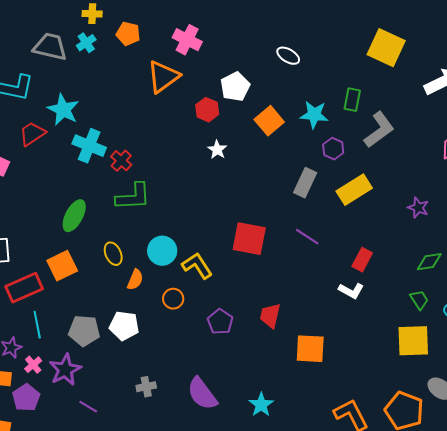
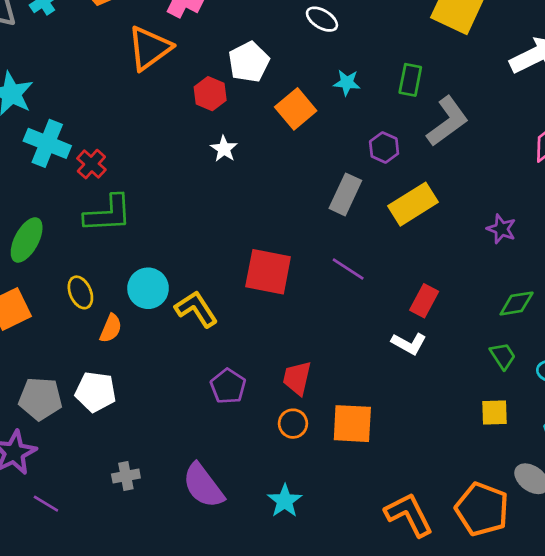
cyan star: (314, 115) -> (347, 83), moved, size x0.7
orange circle: (173, 299) -> (293, 424), moved
yellow square: (413, 341) -> (494, 413), size x0.6

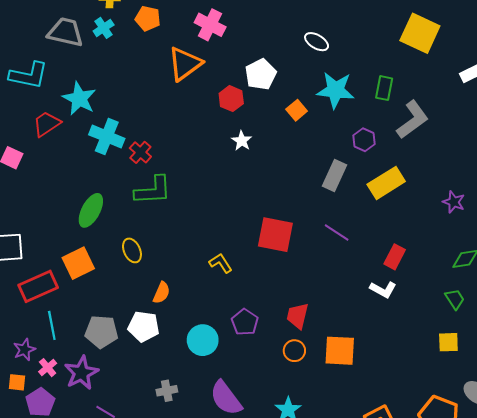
cyan star: (347, 83) -> (336, 90), size x1.8
orange square: (296, 109) -> (297, 110), size x0.7
cyan circle: (148, 288) -> (203, 340), moved
yellow L-shape: (196, 309) -> (221, 263), size x0.7
orange semicircle: (111, 328) -> (162, 293), moved

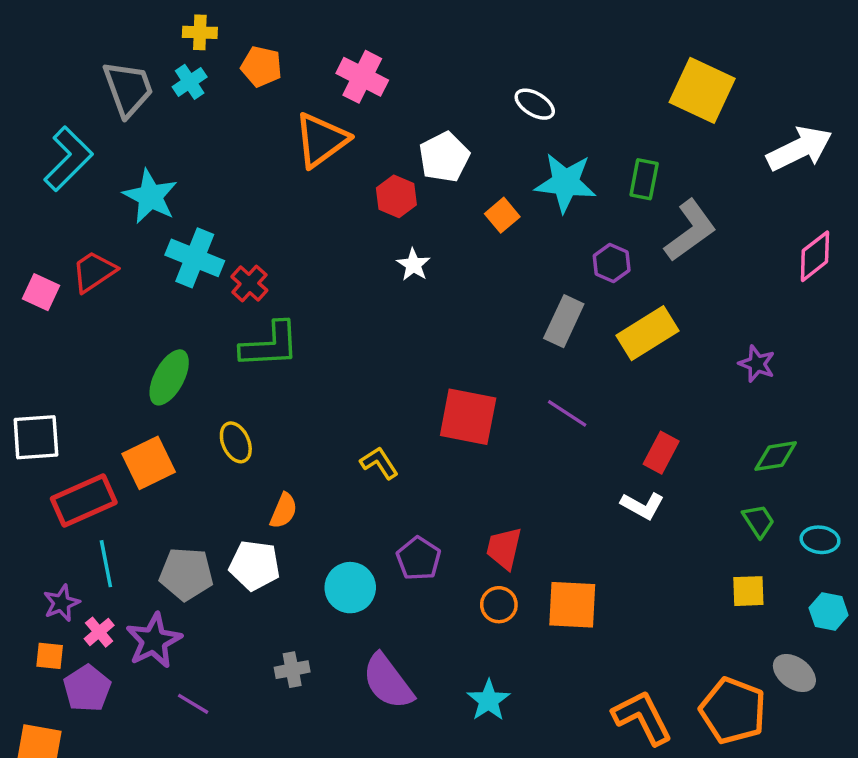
gray trapezoid: (66, 32) -> (128, 89), turned 57
cyan L-shape: (29, 75) -> (68, 159), turned -57
red trapezoid: (47, 124) -> (94, 272), moved

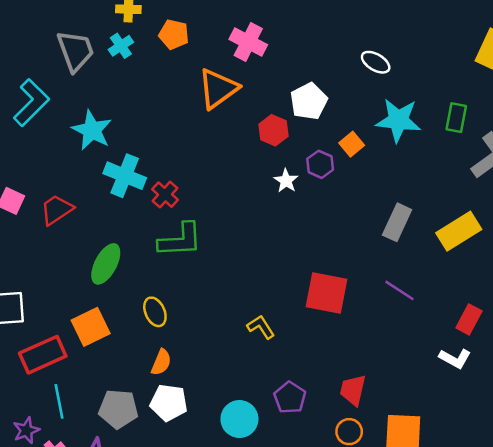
purple hexagon: (612, 263) -> (320, 164), moved
red trapezoid: (94, 272) -> (57, 210), moved
orange semicircle: (284, 511) -> (161, 362), moved

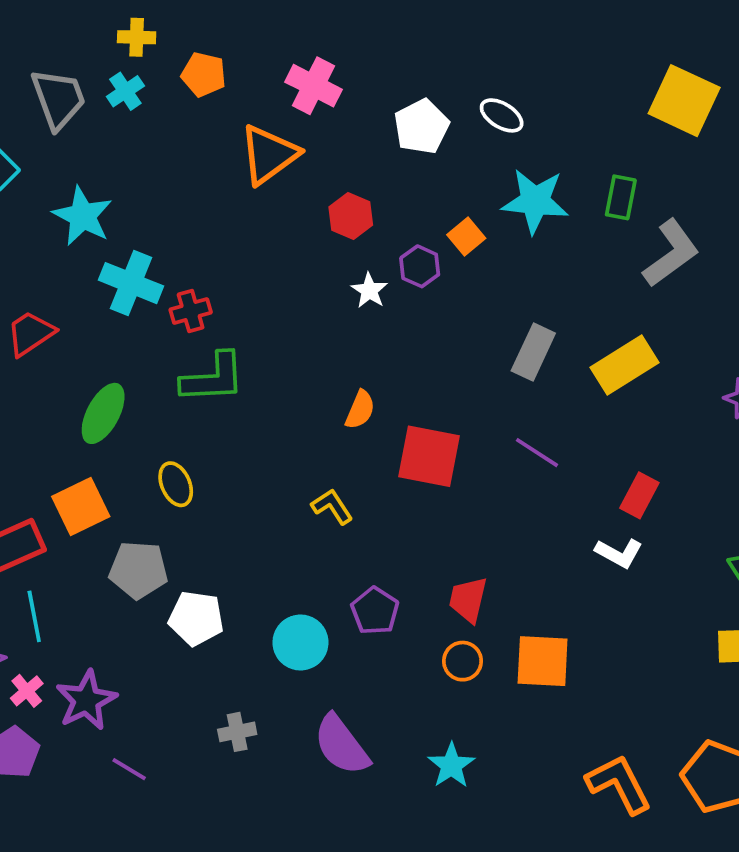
white pentagon: (309, 101) -> (422, 127), moved
red cross: (165, 195) -> (191, 311), turned 32
orange semicircle: (161, 362) -> (360, 410), moved
gray pentagon: (118, 409) -> (138, 570), moved

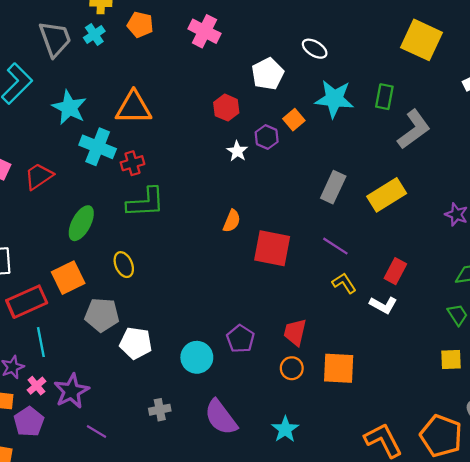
white pentagon: (422, 127) -> (268, 74), moved
orange triangle: (269, 155) -> (134, 108), moved, turned 36
yellow L-shape: (332, 507) -> (344, 283), moved

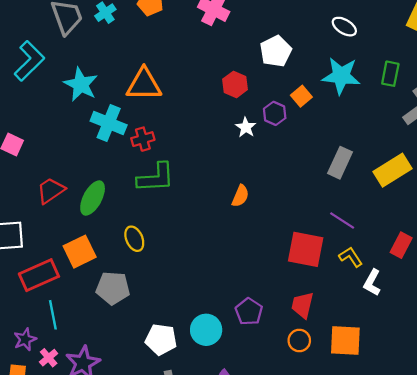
white ellipse: (315, 49) -> (344, 27), moved
red trapezoid: (39, 176) -> (51, 190), moved
red square: (272, 248) -> (306, 249), moved
white L-shape: (383, 305) -> (372, 283), moved, turned 90
white pentagon: (136, 343) -> (161, 339), moved

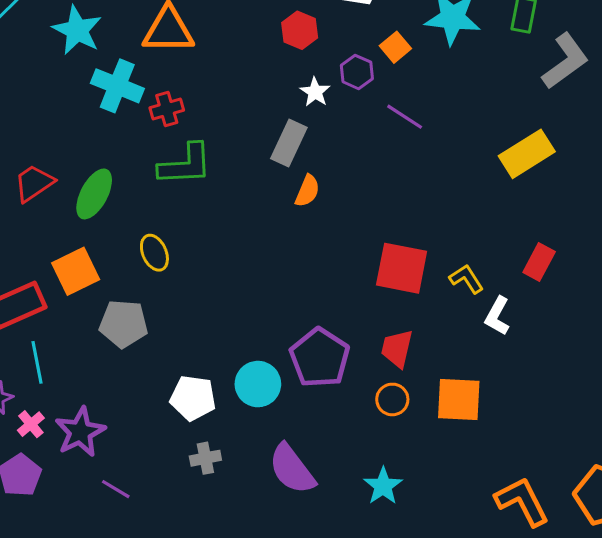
gray rectangle: (340, 163) -> (289, 143), moved
purple line: (342, 220) -> (405, 117), moved
purple pentagon: (249, 312) -> (320, 358), size x1.5

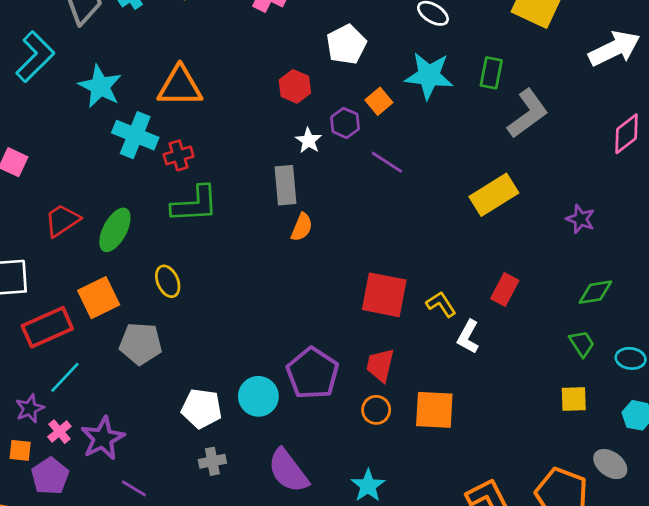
gray rectangle: (289, 143) -> (285, 185), turned -30
cyan line: (37, 362) -> (65, 377), turned 54

